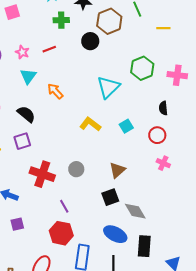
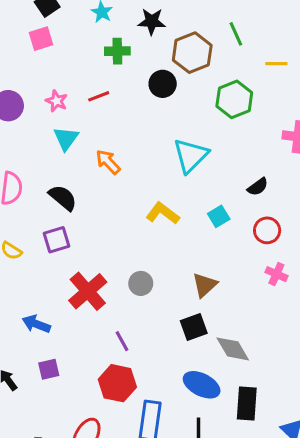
green hexagon: (142, 68) -> (234, 99), moved
black semicircle: (163, 108) -> (258, 187), moved, turned -120
red cross: (42, 174) -> (88, 291), turned 30

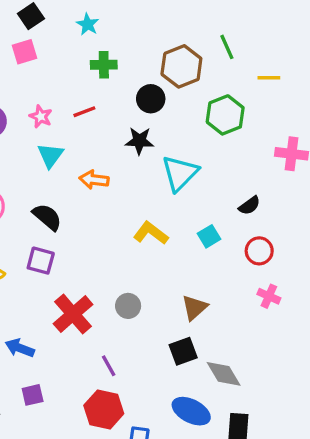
black star: (152, 21) -> (139, 141), moved
orange arrow: (108, 162) -> (94, 180), turned -40
purple square: (57, 240) -> (41, 261), turned 32

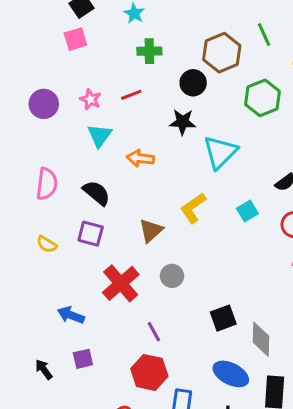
yellow L-shape: (151, 233) -> (193, 208), turned -72
brown triangle: (194, 308) -> (151, 231), moved
gray diamond: (224, 374) -> (261, 339), turned 32

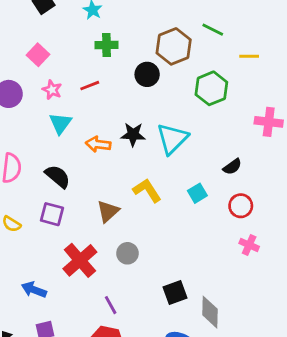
green line: (264, 34) -> (213, 30), turned -40
pink square: (75, 39) -> (38, 55), moved, turned -30
black star: (183, 122) -> (133, 134), moved
yellow L-shape: (193, 208) -> (147, 190), turned 92

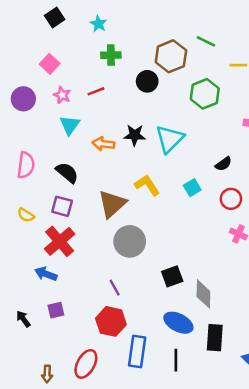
brown triangle: (108, 211) -> (112, 204), size x1.4
gray circle: (127, 253) -> (130, 241), size x1.6
red cross: (80, 260) -> (60, 241), moved

